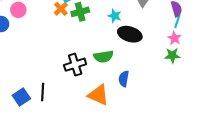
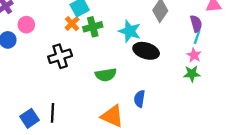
cyan star: (115, 16) -> (130, 31), size x1.5
green semicircle: (103, 56) -> (106, 75), moved
black cross: (75, 65) -> (60, 56), moved

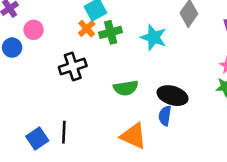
black ellipse: (146, 51) -> (173, 96), moved

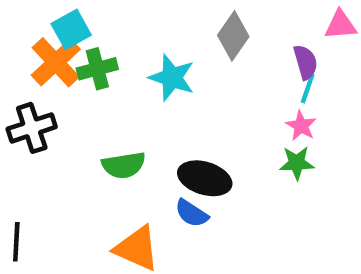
orange cross: (87, 29) -> (56, 62), size x1.6
blue semicircle: (165, 116) -> (192, 213), turned -66

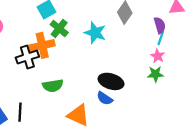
orange cross: (56, 62) -> (42, 45), moved, turned 30
green cross: (97, 69) -> (59, 28), turned -36
green semicircle: (124, 165) -> (53, 86), moved

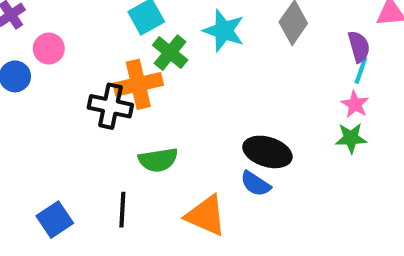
cyan star: (95, 33) -> (224, 31), moved
black cross: (27, 57) -> (110, 106), turned 30
black line: (20, 112) -> (122, 210), moved

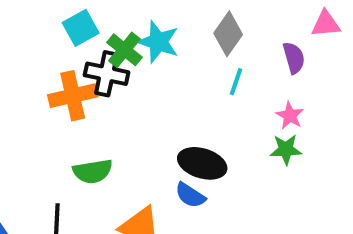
green cross: (170, 53) -> (124, 50), moved
cyan line: (361, 70) -> (236, 82), moved
black cross: (110, 106) -> (107, 74), moved

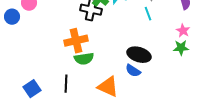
cyan line: (236, 82) -> (148, 14), moved, turned -40
orange cross: (73, 96) -> (76, 41), moved

